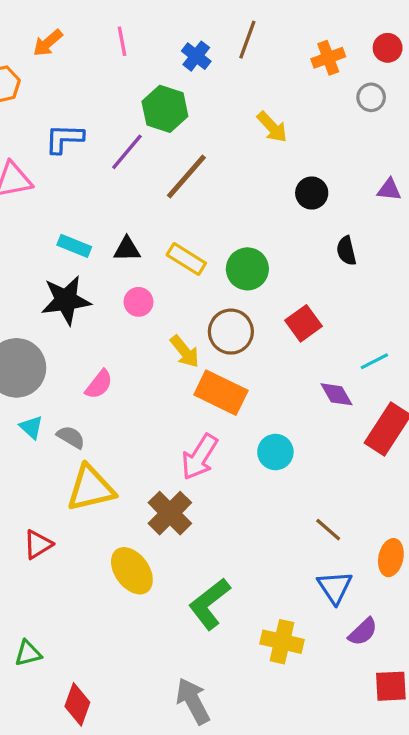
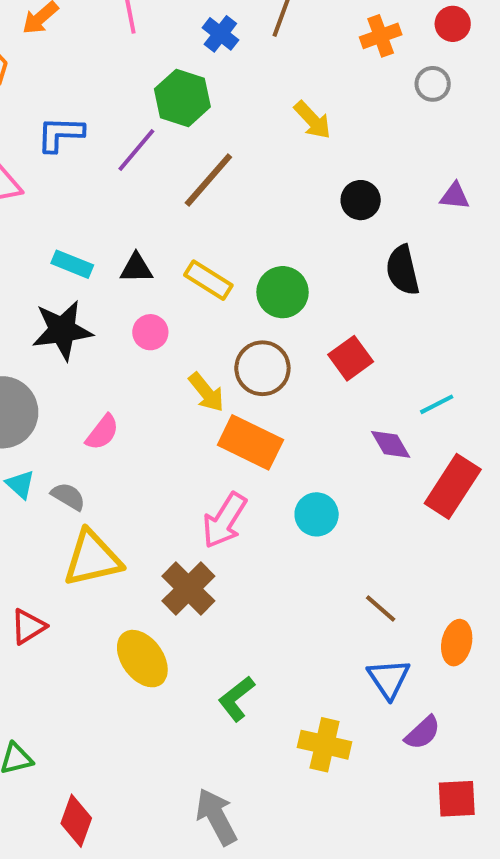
black semicircle: (346, 251) -> (403, 270), size x1.4
green L-shape: (209, 604) -> (236, 699), size x0.7

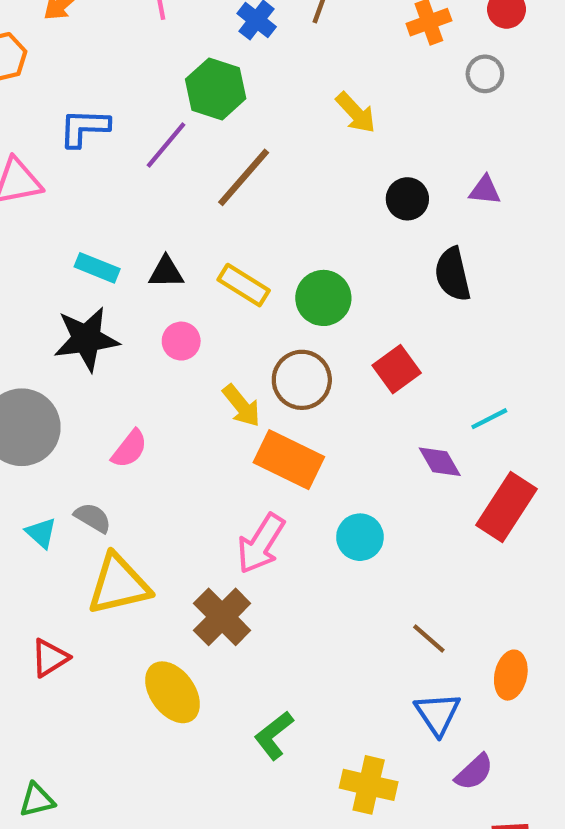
purple triangle: (455, 196) -> (485, 190), moved
cyan triangle: (20, 484) -> (41, 533), moved

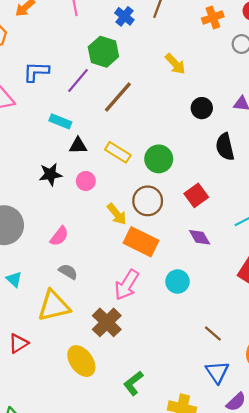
cyan rectangle: (97, 268) -> (60, 121), moved
black star: (86, 339) -> (50, 174), moved, size x0.7
purple diamond: (440, 462) -> (200, 237), moved
gray semicircle: (93, 518) -> (68, 272), moved

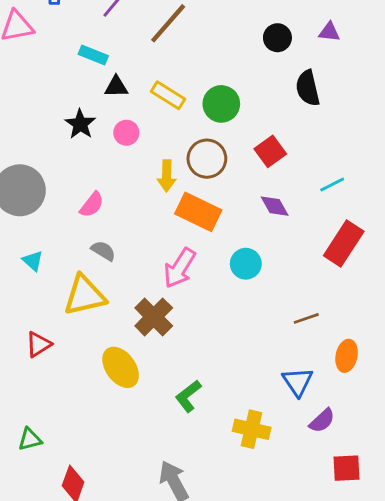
black star: (50, 174) -> (80, 124), turned -30
yellow arrow: (117, 214) -> (167, 176), turned 40
brown line: (213, 333) -> (306, 318), moved, turned -60

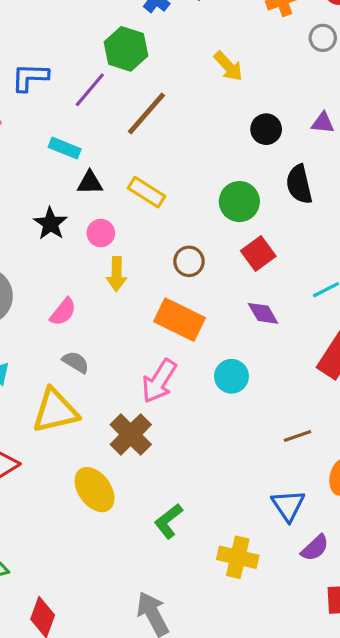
green circle: (221, 104) -> (239, 202), moved
brown circle: (207, 159) -> (189, 261), size x0.7
yellow arrow: (167, 176) -> (117, 274), moved

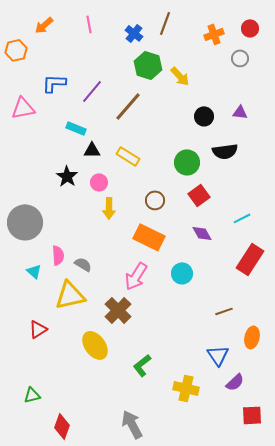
green hexagon: (126, 49) -> (148, 65), moved
black semicircle: (299, 184) -> (225, 151), turned -85
pink semicircle: (63, 312) -> (58, 255), moved, turned -42

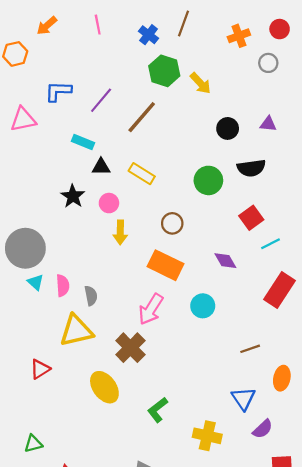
red square: (199, 195) -> (251, 218), moved
gray semicircle: (83, 264) -> (91, 296), turned 48
cyan triangle: (34, 271) -> (36, 282), moved

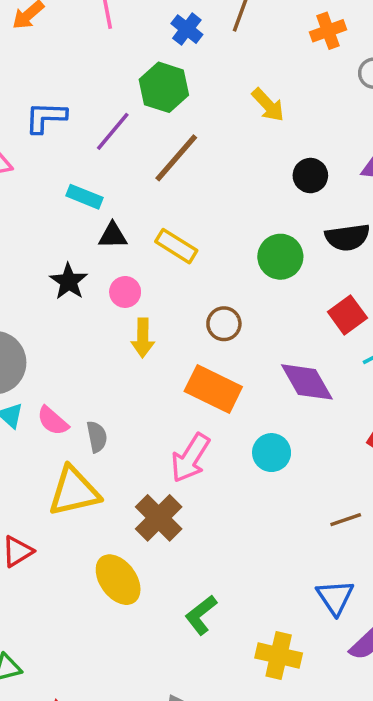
green hexagon: (164, 71) -> (164, 87), moved
purple diamond: (225, 261) -> (307, 382), size x1.5
pink semicircle: (63, 286) -> (53, 421), turned 135

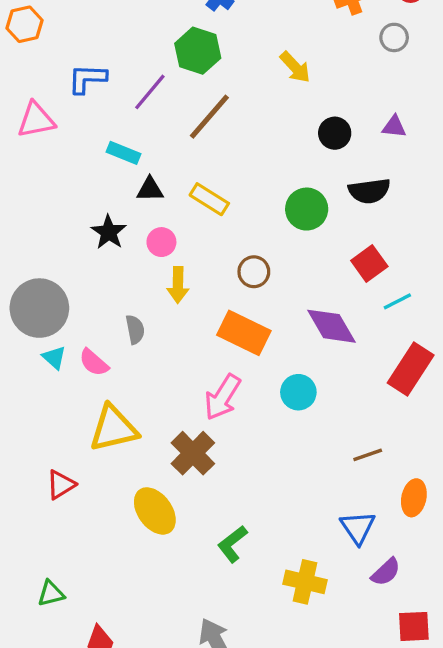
gray semicircle: (97, 437) -> (135, 329), moved

